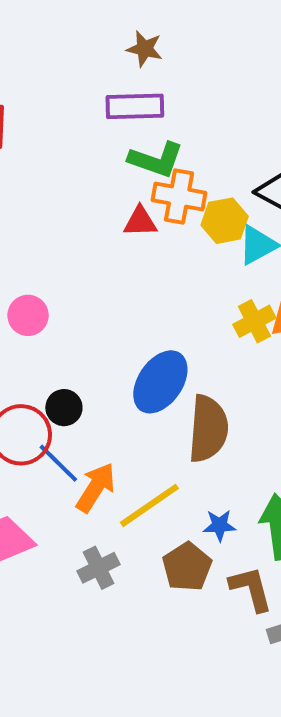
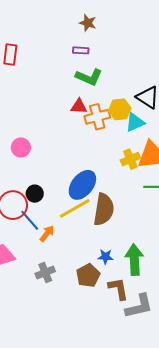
purple rectangle: (135, 106) -> (81, 50), size x0.6
orange cross: (179, 197) -> (97, 117), moved, turned -30
orange arrow: (96, 488) -> (47, 234), size x0.7
yellow line: (149, 505) -> (75, 208), moved

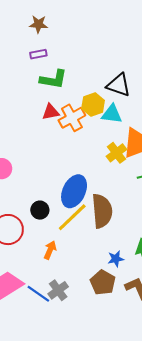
cyan triangle: (135, 122) -> (112, 114), turned 45
black circle: (35, 194) -> (40, 210), moved
blue line: (30, 220) -> (38, 294), moved

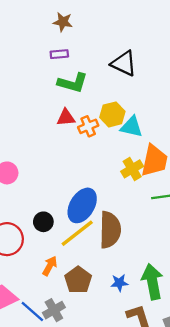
black triangle: (119, 85) -> (124, 63), moved
orange cross: (72, 118) -> (88, 126), size x0.7
brown pentagon: (103, 282) -> (78, 280), moved

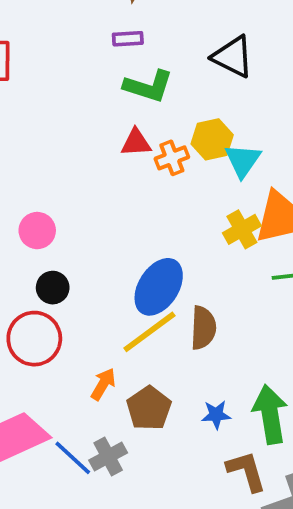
cyan triangle: (132, 127) -> (243, 160), turned 50
black circle: (43, 222) -> (53, 288), moved
brown semicircle: (110, 230) -> (203, 328), size x0.7

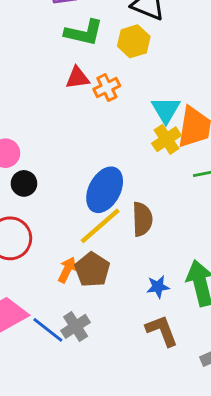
yellow hexagon: (212, 139) -> (134, 41), moved
cyan triangle: (243, 160) -> (166, 110), moved
black circle: (53, 288) -> (24, 183), moved
brown pentagon: (149, 408) -> (92, 270), moved
brown L-shape: (246, 471) -> (162, 331), moved

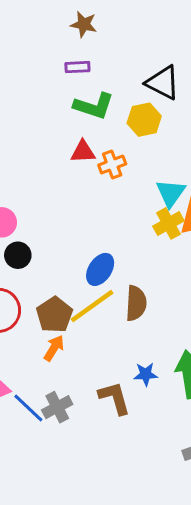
blue ellipse: (105, 190) -> (100, 269), size x0.7
brown pentagon: (92, 270) -> (54, 315), moved
brown L-shape: (162, 331) -> (115, 398), moved

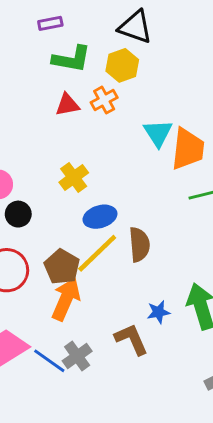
orange cross: (112, 165) -> (104, 100), moved
yellow cross: (168, 223) -> (74, 177), moved
blue ellipse: (100, 269) -> (100, 217), turned 48
orange arrow: (54, 348) -> (66, 299), size x1.6

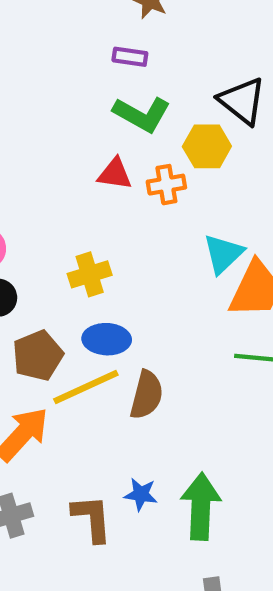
brown pentagon: (62, 267) -> (38, 356), moved

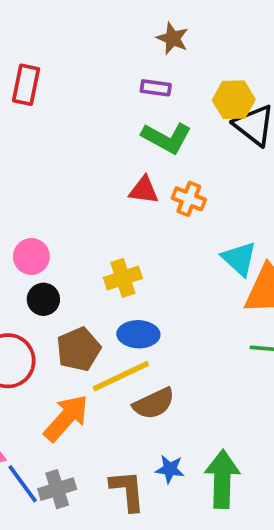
yellow hexagon: (207, 146) -> (234, 100), moved
orange cross: (166, 185) -> (189, 199), turned 32
cyan triangle: (223, 254) -> (239, 259), turned -33
brown semicircle: (147, 395) -> (154, 404), moved, turned 51

